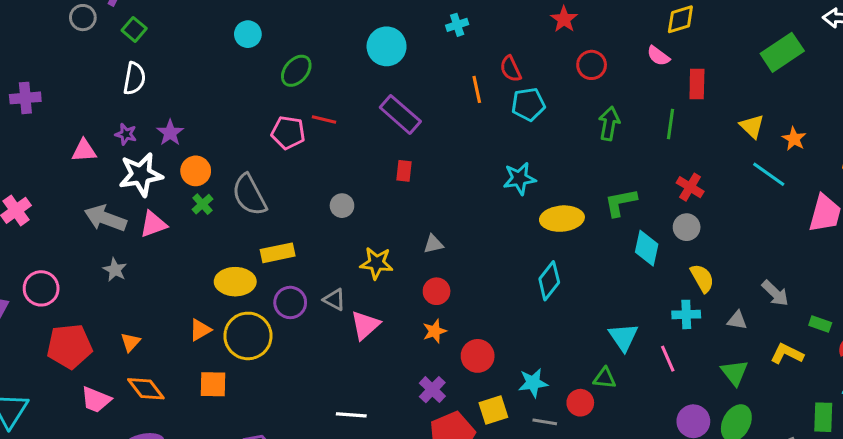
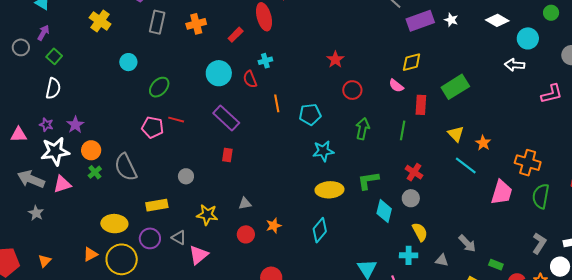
green rectangle: (782, 52) -> (455, 87), moved
red semicircle: (511, 69) -> (250, 79), moved
cyan star: (519, 178) -> (323, 151), moved
yellow rectangle: (278, 253) -> (157, 205), moved
orange star: (435, 331) -> (274, 226), moved

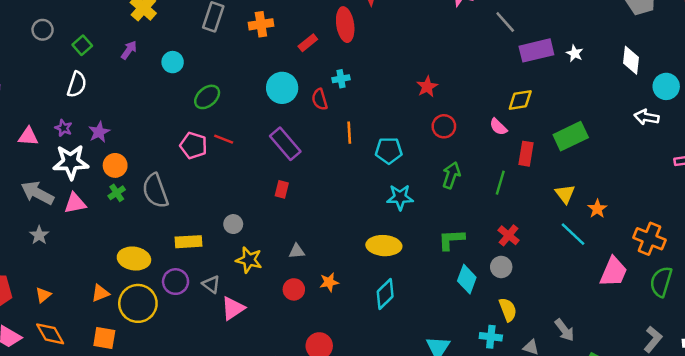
white diamond: (497, 20) -> (631, 60), turned 60
purple arrow: (43, 33) -> (129, 50), moved
gray circle: (186, 176) -> (233, 224), moved
yellow ellipse: (329, 190) -> (384, 246), moved

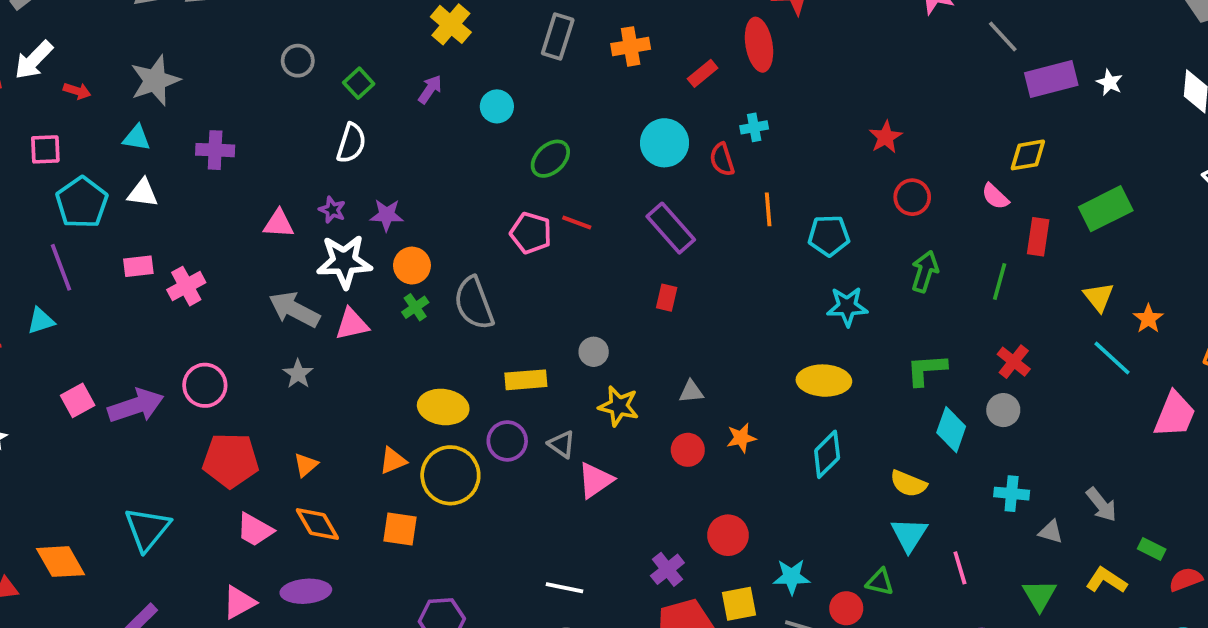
purple star: (99, 132) -> (387, 215), turned 30
yellow semicircle: (508, 310) -> (908, 484), moved, turned 135
cyan cross: (491, 337) -> (1012, 494), moved

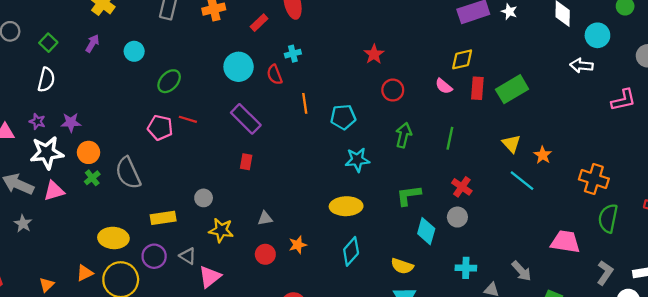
red rectangle: (1038, 237) -> (477, 88), moved
pink trapezoid: (1175, 415) -> (565, 242), moved, turned -100
orange triangle: (306, 465) -> (47, 285), moved

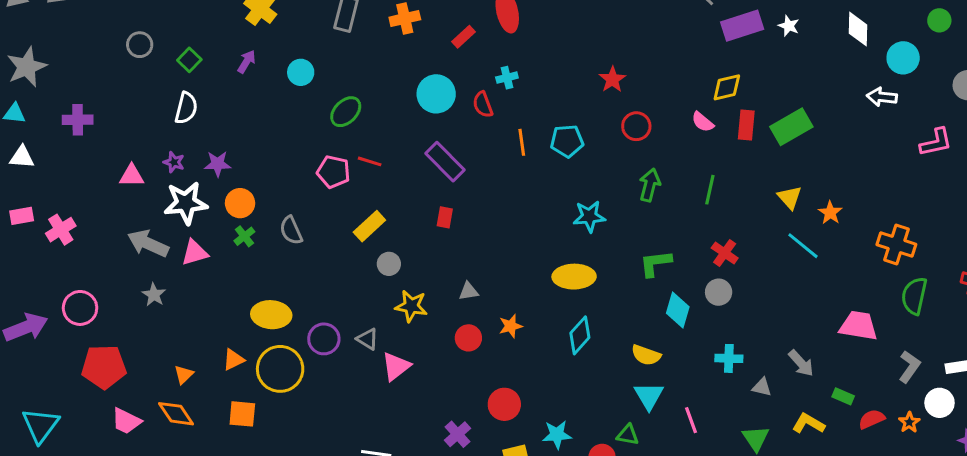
cyan pentagon: (343, 117) -> (567, 141), moved
gray semicircle: (128, 173) -> (291, 230), size x0.7
yellow rectangle: (163, 218) -> (369, 226), moved, turned -35

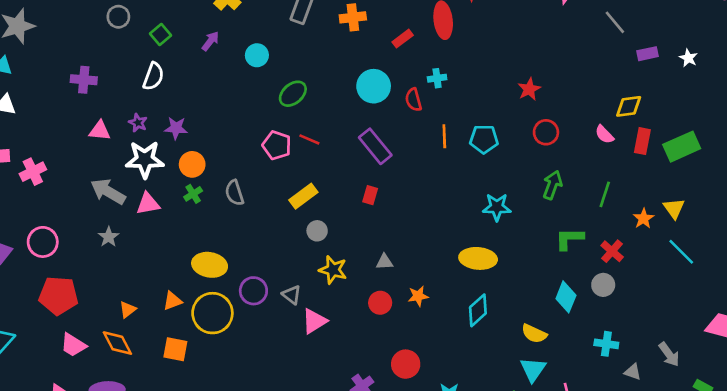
purple rectangle: (742, 26) -> (647, 54), size x0.6
purple cross: (78, 120) -> (84, 80), moved
orange star: (830, 213) -> (643, 218), moved
green L-shape: (655, 263) -> (569, 239), moved

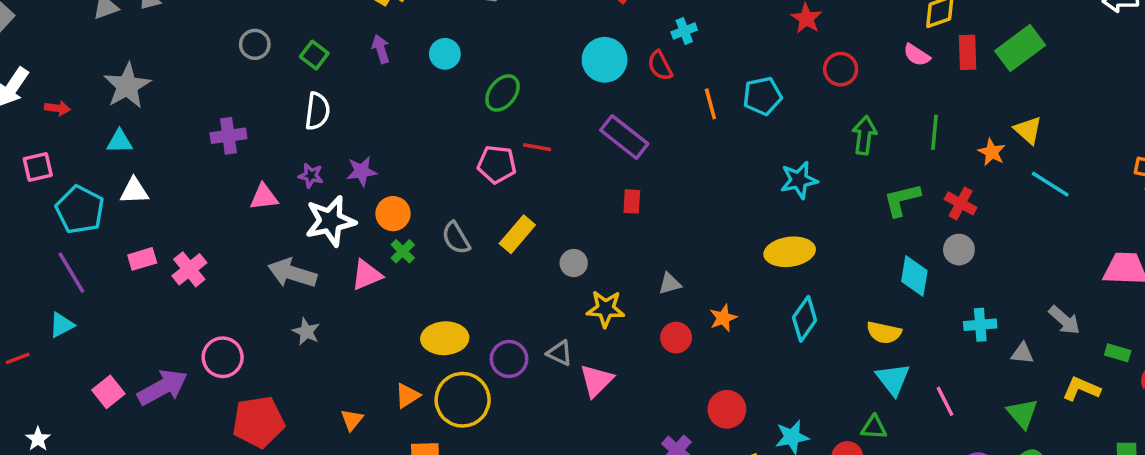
purple arrow: (210, 41) -> (381, 49), turned -42
yellow rectangle: (303, 196) -> (517, 234), moved
pink triangle: (148, 204) -> (367, 275), moved

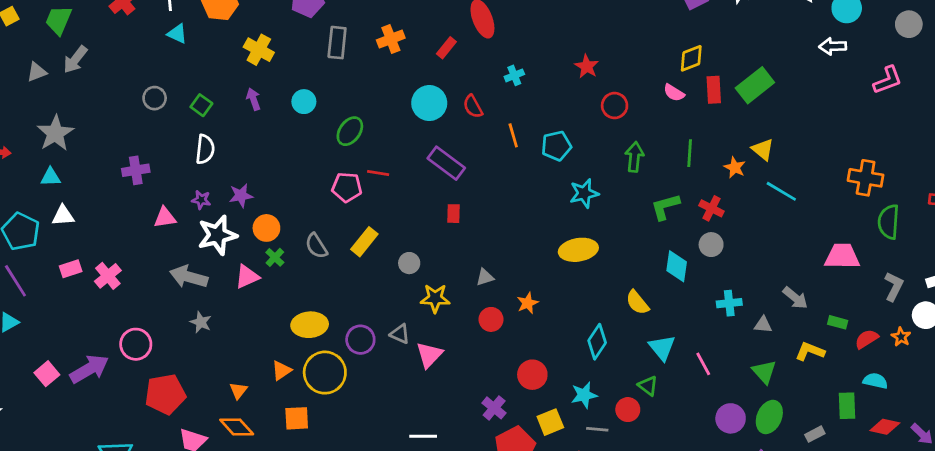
cyan cross: (684, 31) -> (514, 75), moved
cyan pentagon: (763, 96) -> (556, 146), moved
cyan diamond: (805, 319) -> (597, 342), moved
yellow semicircle: (884, 333) -> (637, 302), moved, turned 40
green triangle: (874, 427) -> (648, 386), turned 35

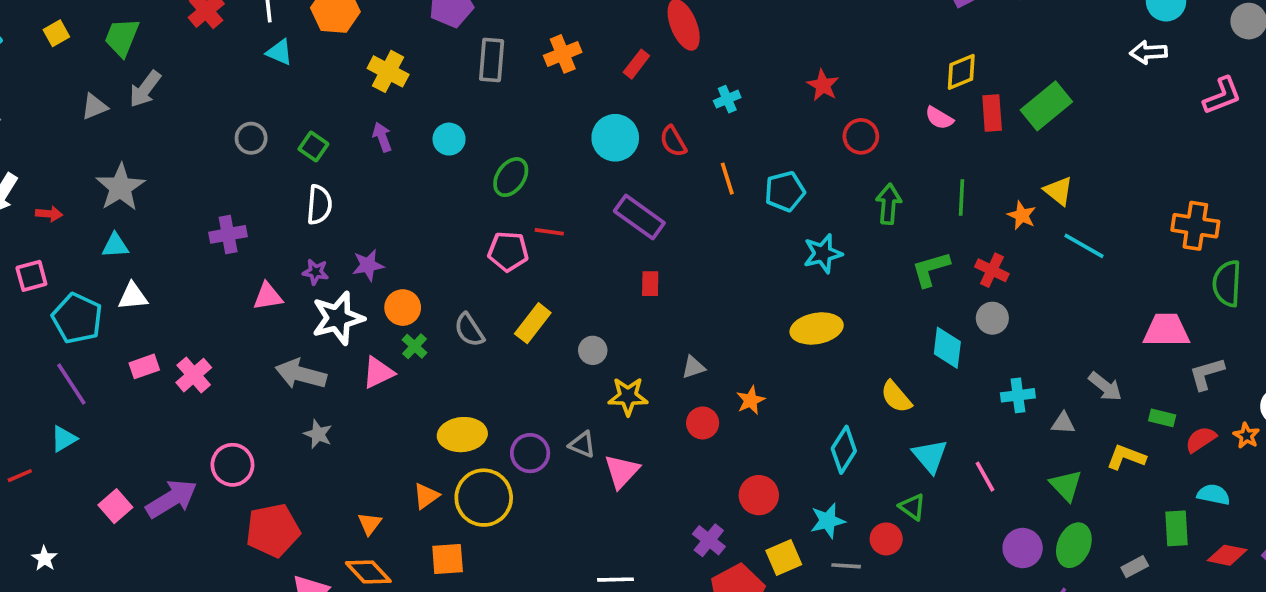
gray L-shape: (894, 286) -> (1207, 374), moved, turned -132

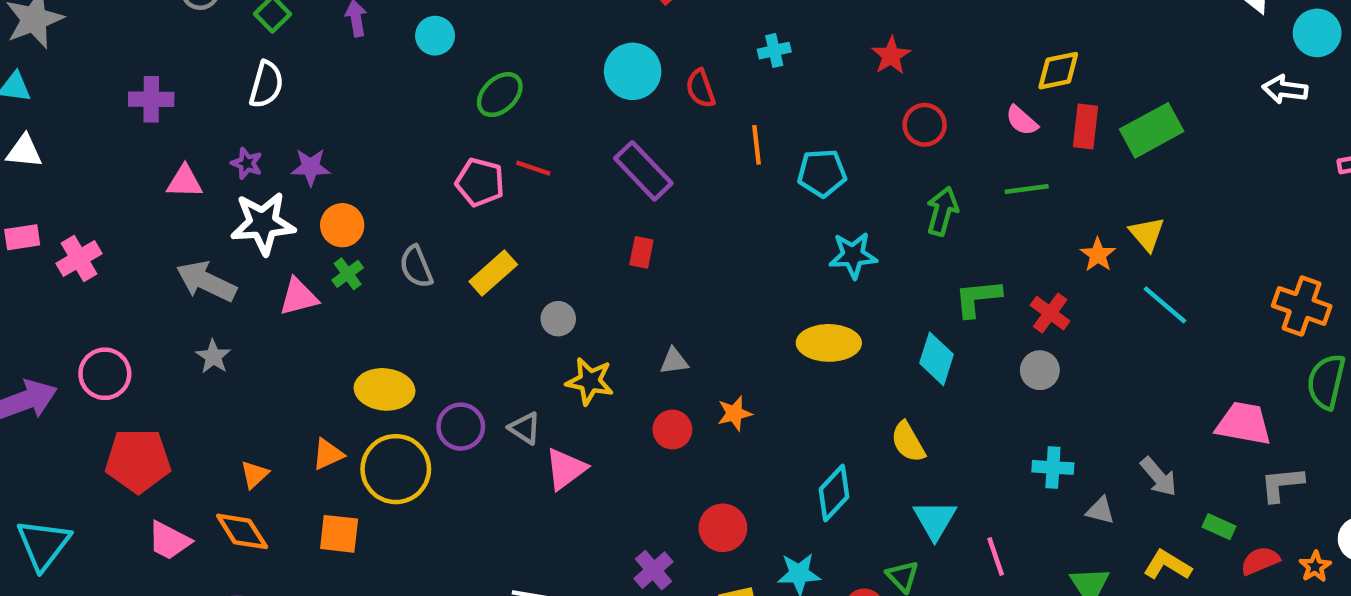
green line: (961, 198) -> (1027, 189), moved, turned 69
cyan diamond: (947, 348) -> (937, 359), moved

